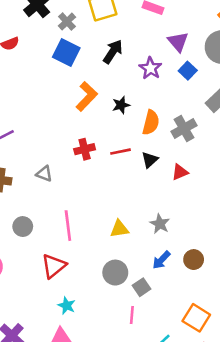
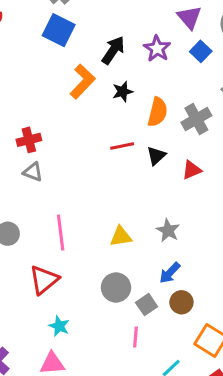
black arrow: (113, 52) -> (113, 50), moved
red cross: (85, 149) -> (29, 140), moved
brown circle: (194, 260) -> (181, 302), moved

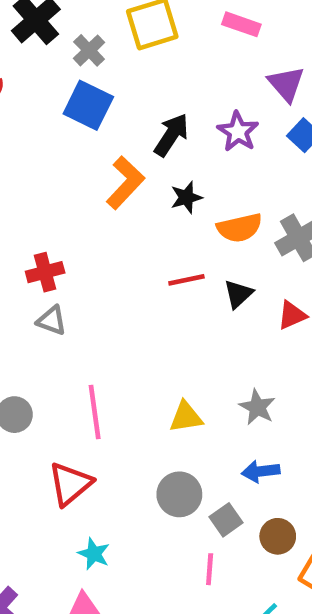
orange semicircle: (158, 112) -> (240, 228), turned 64
blue arrow: (170, 273) -> (261, 471), turned 40
brown circle: (181, 302) -> (278, 536), moved

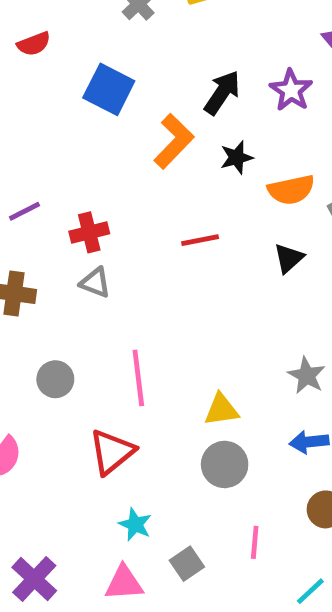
blue square: (88, 105) -> (109, 89), moved
red line: (186, 280) -> (200, 240), moved
yellow triangle: (186, 417) -> (221, 410), moved
gray square: (226, 520) -> (187, 564), moved

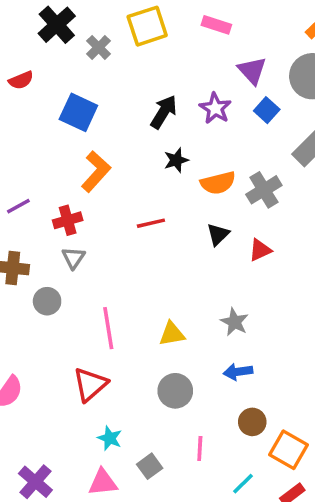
orange L-shape: (174, 141) -> (96, 172), moved
gray triangle: (95, 283) -> (73, 258), turned 45
gray circle: (55, 379) -> (47, 301), moved
yellow triangle: (221, 410) -> (172, 334), moved

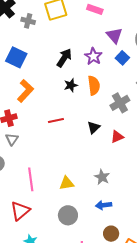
gray cross: (99, 47) -> (28, 21), turned -32
orange semicircle: (218, 183) -> (94, 85), moved, turned -84

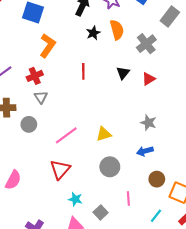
red line: (56, 121) -> (83, 71), turned -70
gray star: (102, 177) -> (148, 123), moved
pink line: (31, 179) -> (66, 135), turned 70

